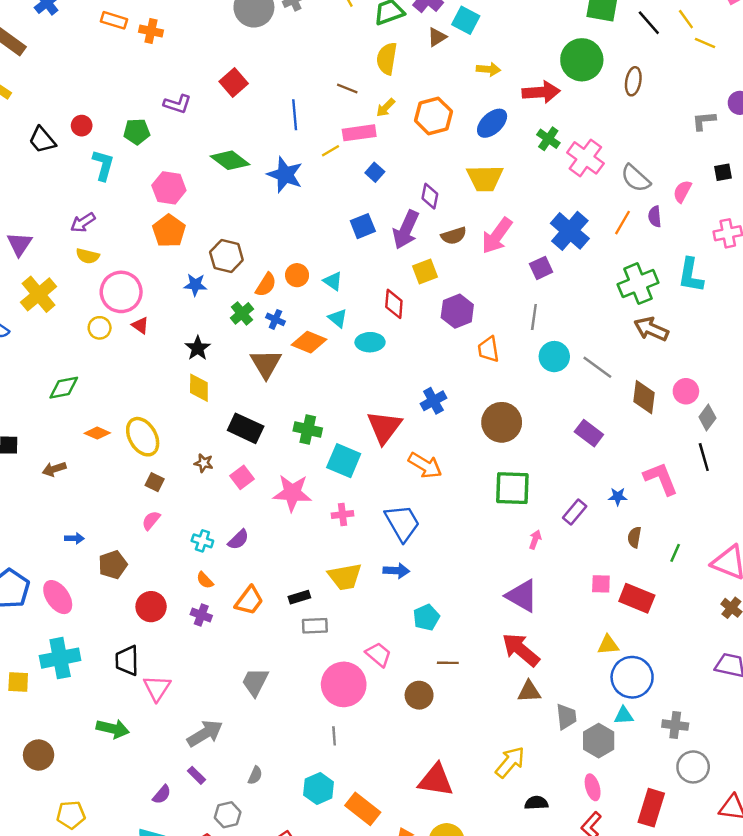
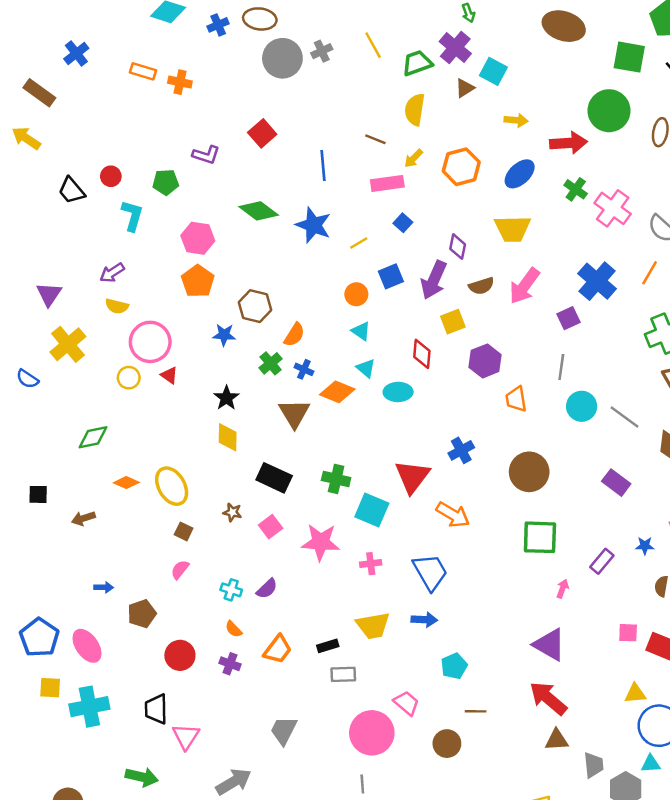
yellow line: (331, 151) -> (359, 243), moved
orange circle: (297, 275) -> (356, 294), moved
yellow square: (18, 682) -> (50, 688), moved

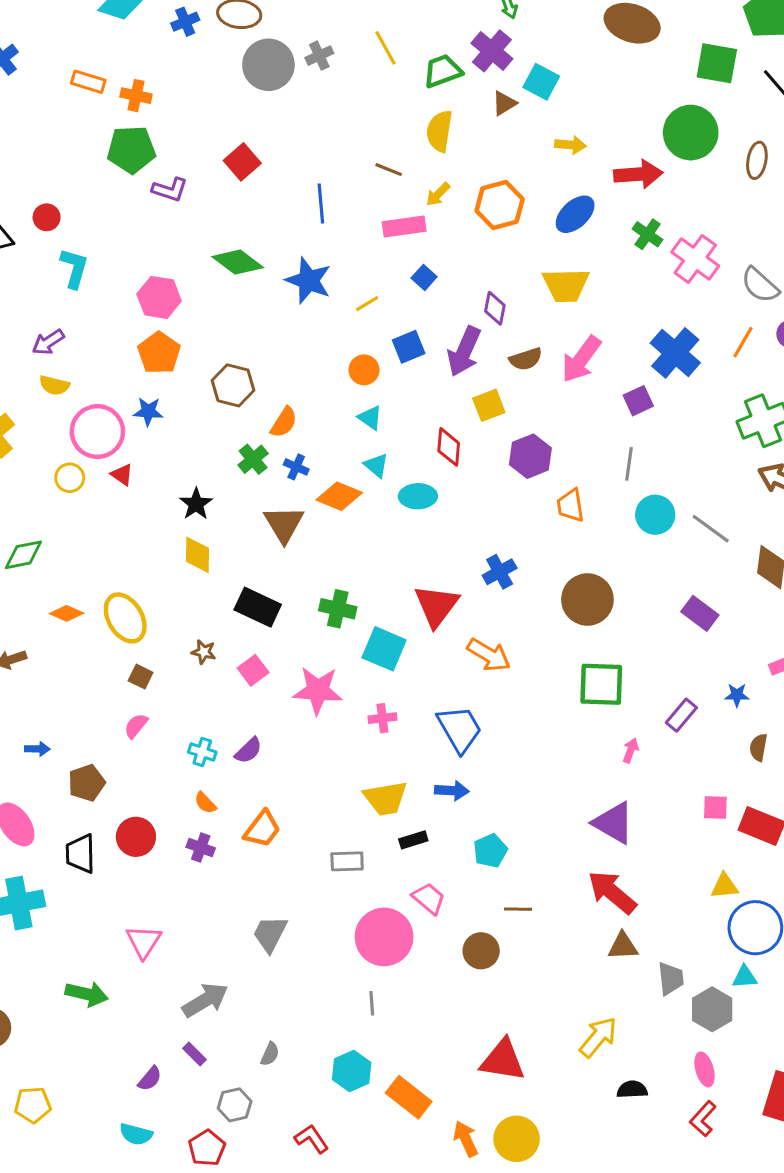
green pentagon: (166, 182) -> (131, 150), moved, size x1.4
blue star: (224, 335) -> (148, 411), moved
black rectangle: (328, 646) -> (413, 840), moved
black trapezoid: (156, 709) -> (80, 854), moved

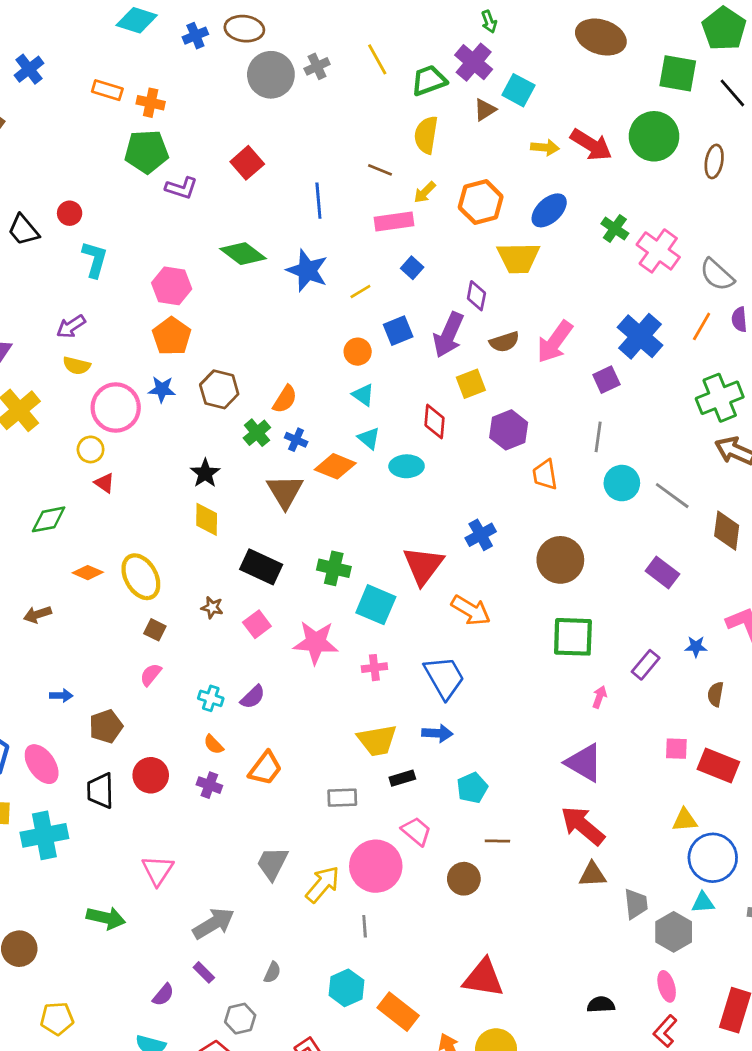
red arrow: (638, 174) -> (591, 145), moved, turned 36
yellow trapezoid: (566, 285) -> (518, 258), moved
brown hexagon: (233, 385) -> (219, 389), moved
red triangle: (122, 475) -> (105, 483), moved
yellow arrow: (598, 1037) -> (323, 884), moved

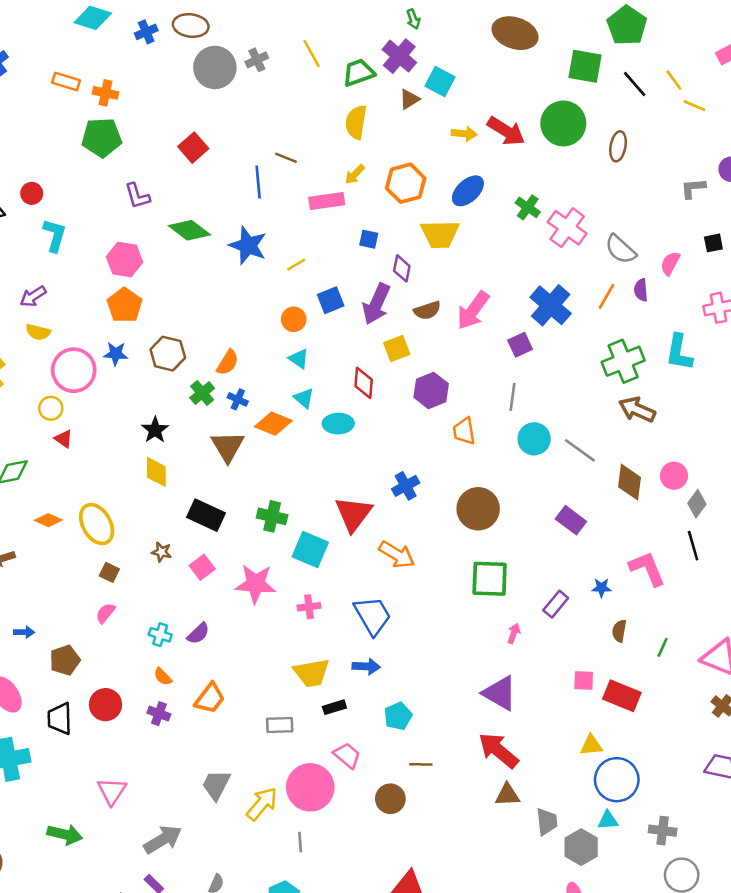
brown line: (380, 170) -> (286, 158), moved
purple L-shape: (181, 188) -> (137, 196), moved, turned 56
blue square: (412, 268) -> (369, 239), moved, turned -30

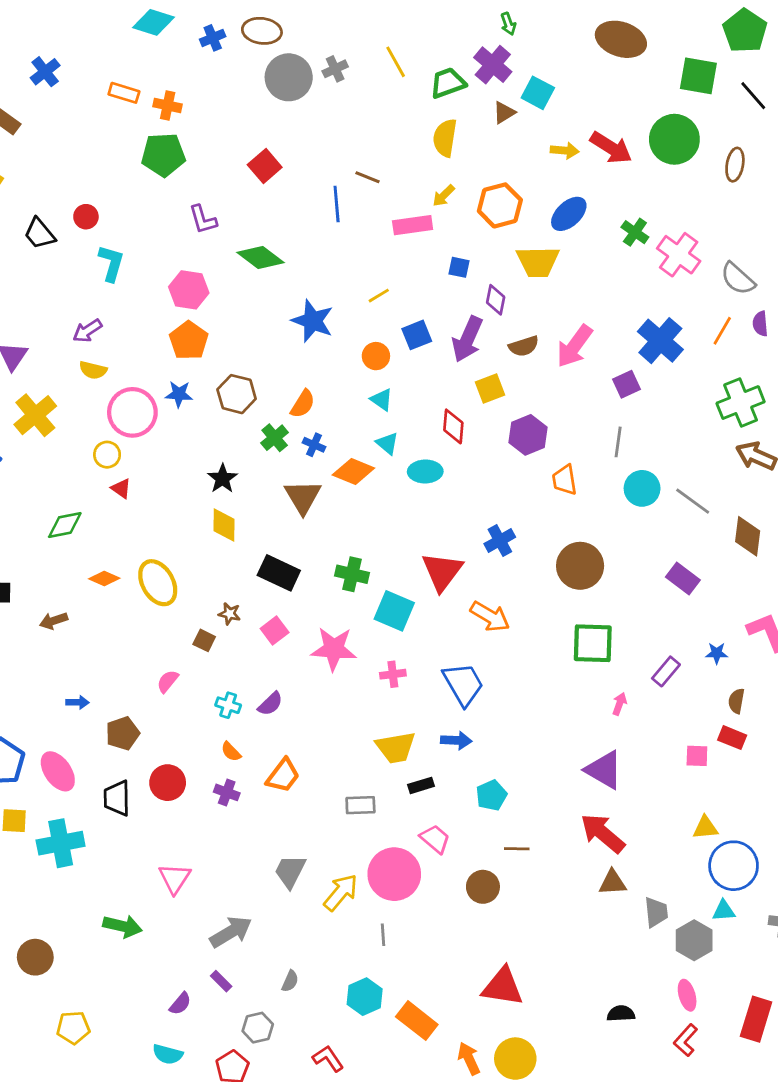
blue star: (248, 246) -> (313, 321), moved
brown square: (109, 572) -> (204, 640), moved
red rectangle: (622, 696) -> (732, 738), moved, size x0.7

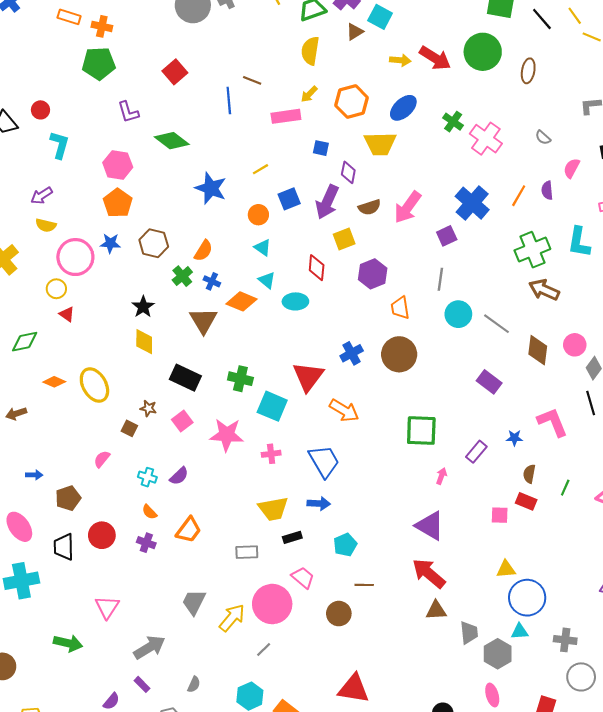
gray semicircle: (738, 279) -> (543, 137), moved, size x0.6
brown circle: (580, 566) -> (399, 354), moved
gray line: (383, 935) -> (264, 649), turned 49

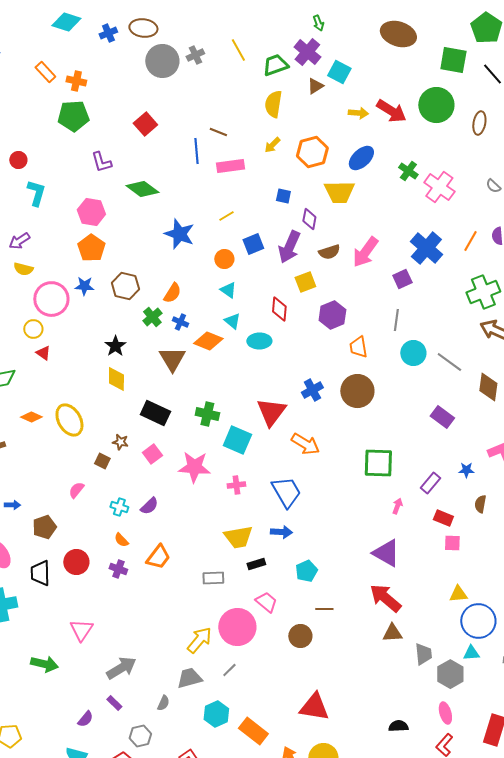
orange rectangle: (69, 17) -> (45, 72), turned 30
pink rectangle: (286, 116) -> (230, 166), moved
red rectangle: (526, 501) -> (443, 518), moved
gray trapezoid: (194, 602) -> (189, 678), moved, turned 48

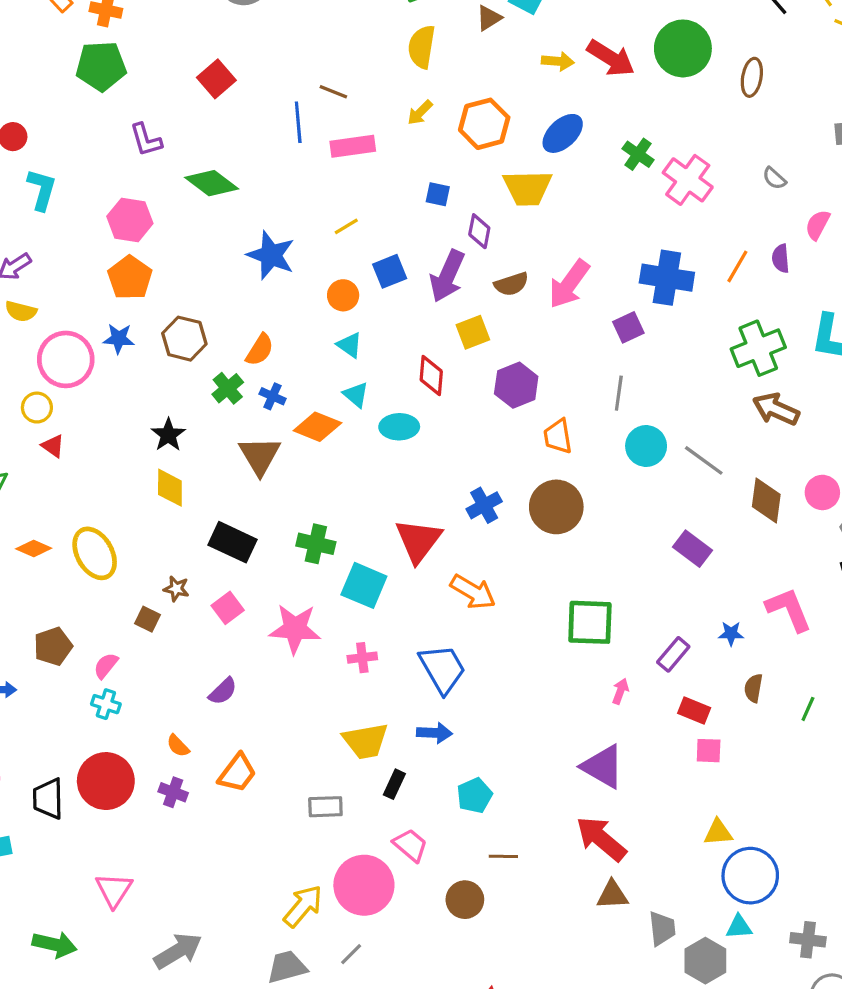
blue cross: (426, 248) -> (667, 278), turned -32
cyan cross: (119, 507) -> (106, 704), moved
brown pentagon: (44, 527) -> (53, 646), moved
red circle: (76, 562) -> (106, 781), size x1.4
black rectangle: (256, 564) -> (394, 784), turned -48

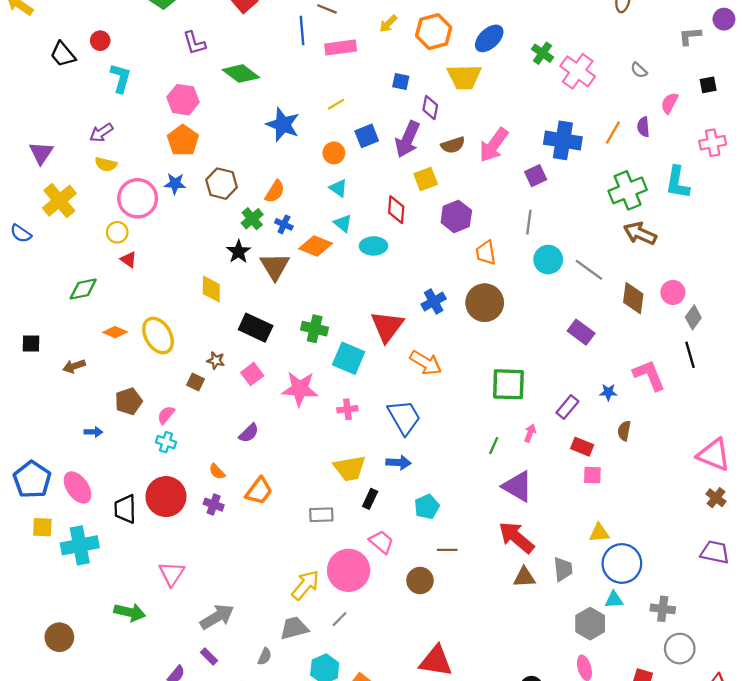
black star: (168, 435) -> (239, 252), moved
green line: (808, 709) -> (494, 446), moved
gray trapezoid: (662, 928) -> (563, 569), moved

